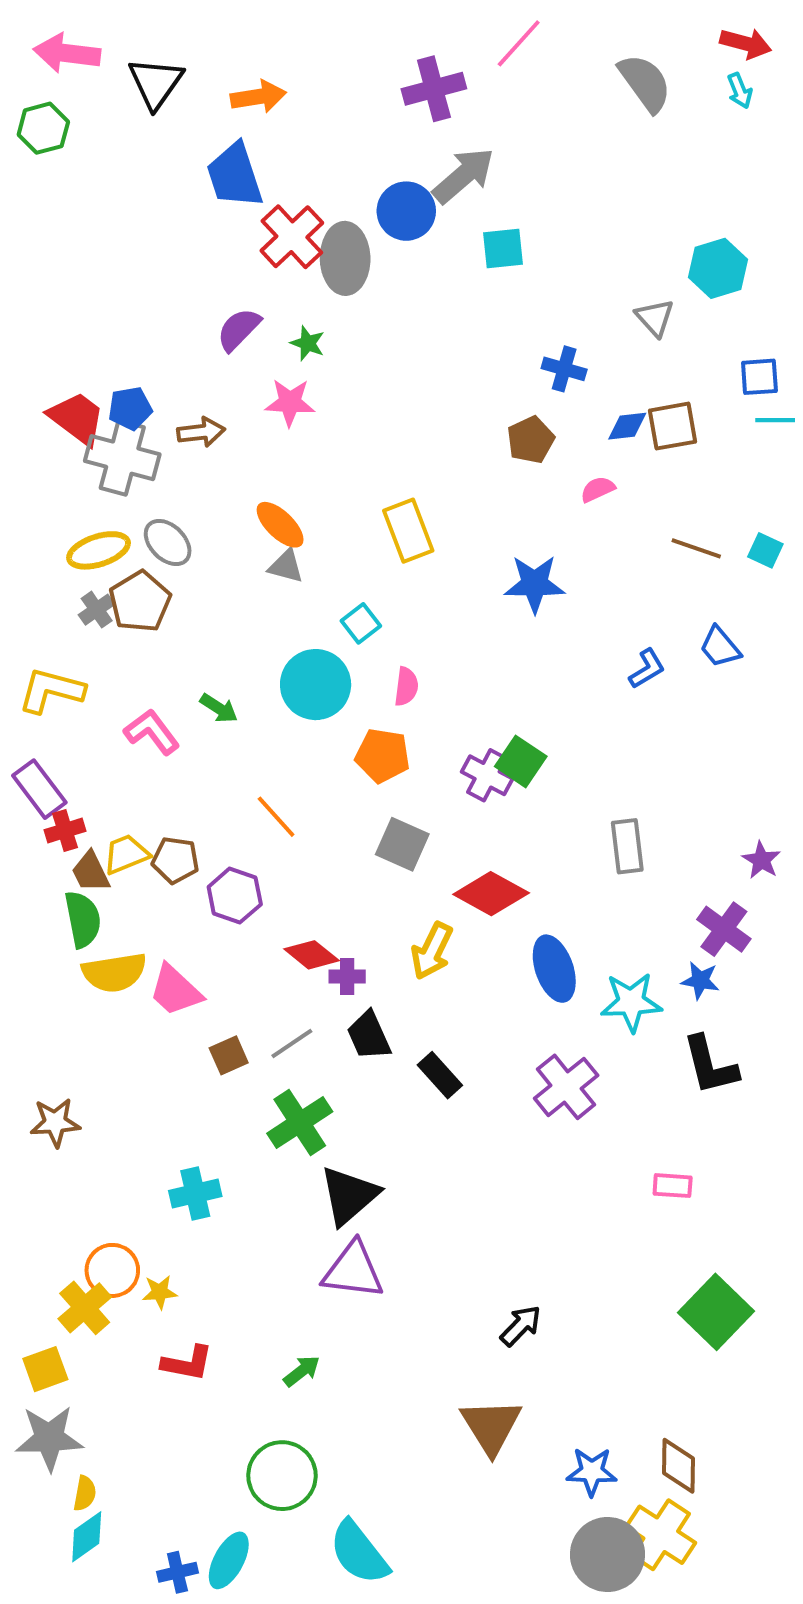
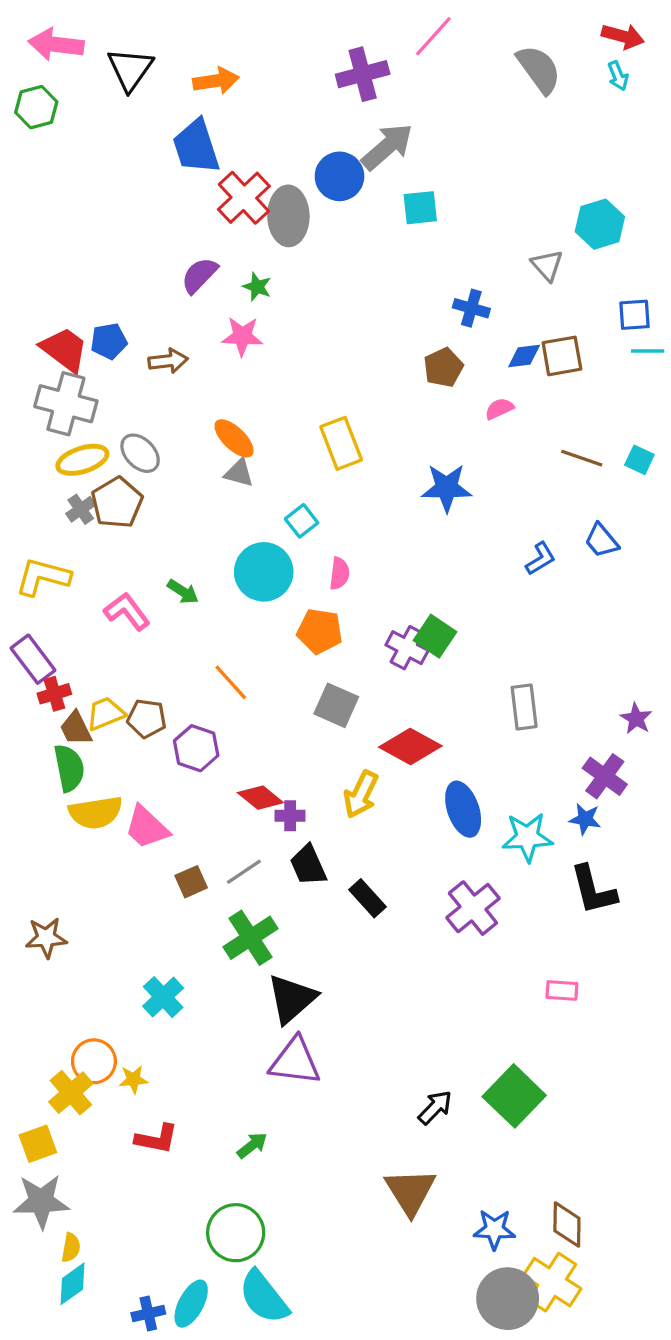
gray cross: (122, 458) -> (66, 404), moved
cyan cross: (195, 1193) -> (163, 997), turned -30
green square: (716, 1312) -> (514, 1096), moved
cyan semicircle: (359, 1553) -> (264, 1297), moved

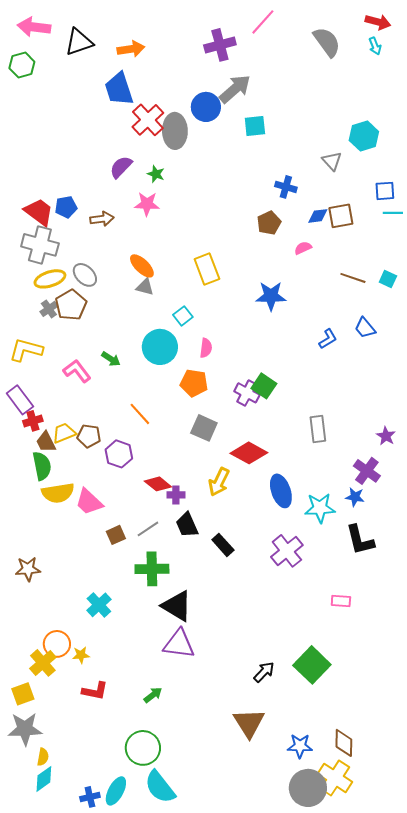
black triangle: (130, 69) -> (79, 42), turned 36
green cross: (250, 938) -> (152, 569), turned 32
black triangle: (292, 999) -> (177, 606), turned -48

